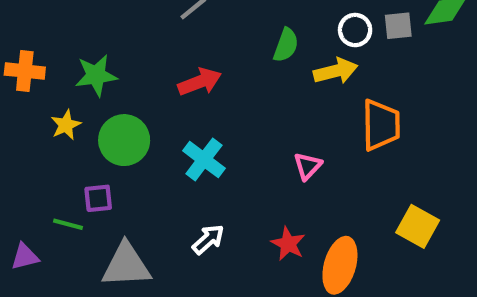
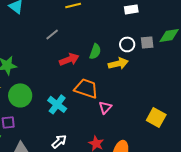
red arrow: (200, 82) -> (69, 59), moved
orange trapezoid: (381, 125) -> (86, 88), moved, turned -70
yellow square: (418, 226) -> (156, 117), moved

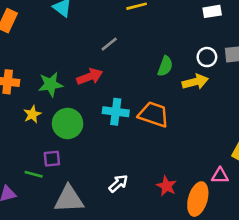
red arrow: (69, 59) -> (90, 77), moved
cyan cross: (57, 104) -> (116, 112), moved, turned -30
pink triangle: (105, 107) -> (220, 176), moved, turned 48

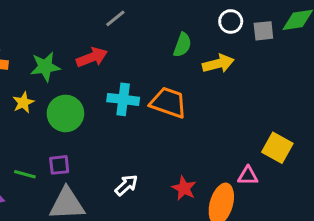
white circle: (207, 57) -> (231, 21), moved
purple square: (52, 159) -> (59, 165), moved

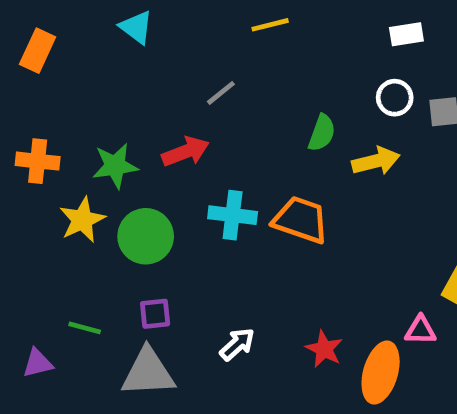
yellow star: (23, 103) -> (82, 220), size x1.4
purple square: (59, 165) -> (155, 314), moved

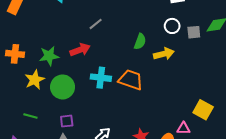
green line: (85, 328) -> (30, 116), moved

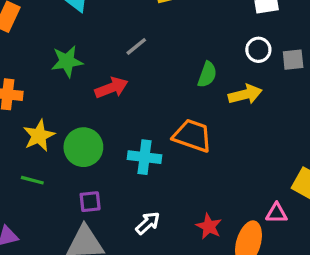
green star: (49, 56) -> (67, 61), moved
cyan cross: (101, 78) -> (145, 157), moved
green line: (30, 116) -> (32, 180), moved

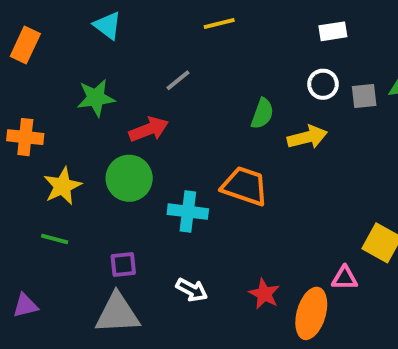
green circle: (83, 147) -> (129, 178), moved
white arrow: (148, 223) -> (192, 290), turned 70

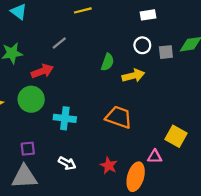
orange trapezoid: (245, 186) -> (119, 117), moved

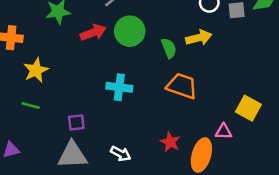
green semicircle: (108, 62) -> (169, 48), moved, turned -42
green circle: (31, 99) -> (130, 31), moved
white arrow: (67, 163) -> (121, 154), moved

